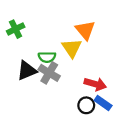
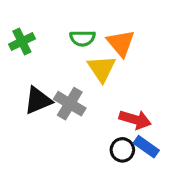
green semicircle: (47, 57) -> (83, 38), moved

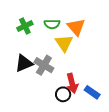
green cross: (22, 41) -> (25, 26), moved
red arrow: (135, 120) -> (72, 83), moved, turned 60
black circle: (122, 150) -> (63, 94), moved

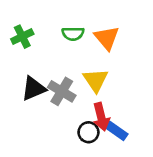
green cross: (25, 26) -> (22, 37), moved
yellow triangle: (64, 43) -> (96, 80), moved
blue rectangle: (92, 92) -> (117, 131), moved

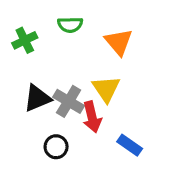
green semicircle: (73, 34) -> (70, 25), moved
red arrow: (101, 117) -> (92, 117), moved
black circle: (88, 132) -> (56, 147), moved

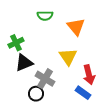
green cross: (25, 40) -> (16, 43), moved
gray cross: (69, 101) -> (45, 79), moved
red arrow: (92, 117) -> (89, 75), moved

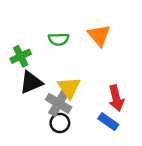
green semicircle: (45, 16) -> (59, 39), moved
yellow triangle: (68, 57) -> (69, 88), moved
black circle: (36, 94) -> (60, 123), moved

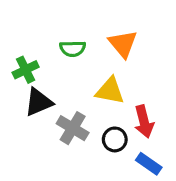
yellow triangle: (69, 88) -> (110, 91), moved, turned -45
blue rectangle: (108, 122) -> (149, 164), moved
black circle: (60, 123) -> (115, 139), moved

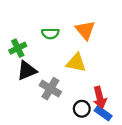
red arrow: (144, 122) -> (100, 98), moved
black circle: (115, 139) -> (82, 109), moved

